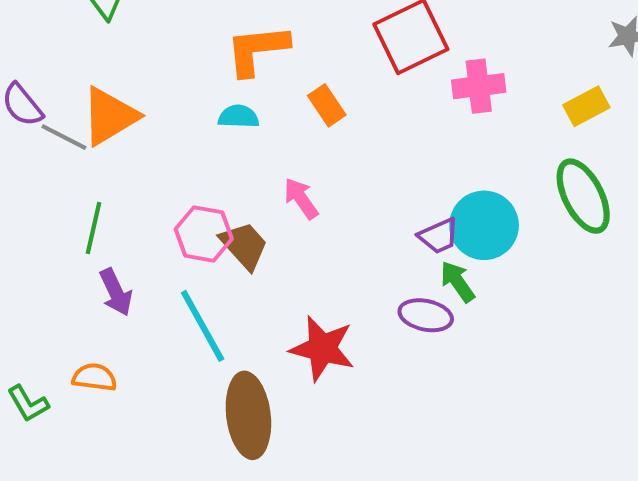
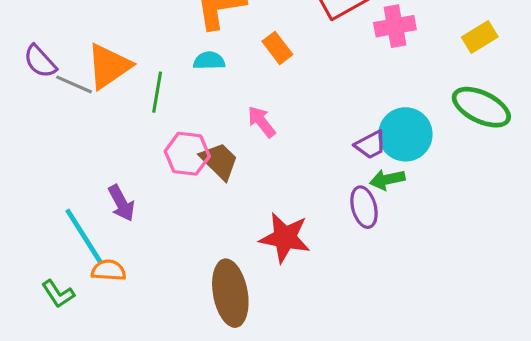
green ellipse: (583, 196) -> (481, 107), turned -34
green line: (93, 228) -> (157, 92), moved
green arrow: (458, 282) -> (387, 179), turned -64
purple ellipse: (426, 315) -> (364, 207), turned 66
cyan line: (203, 326) -> (84, 236), moved

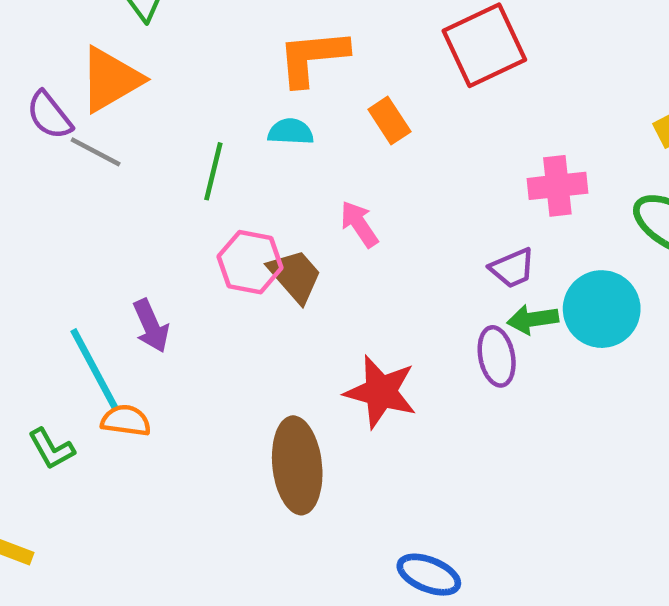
pink cross: (395, 26) -> (557, 186), moved
orange triangle: (109, 66) -> (111, 79), moved
cyan circle: (405, 134) -> (602, 309), moved

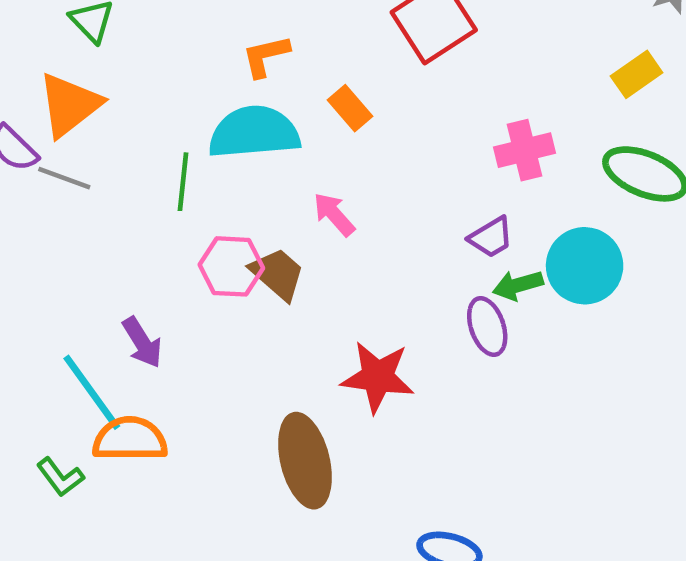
orange L-shape: (313, 57) -> (266, 56), size x0.7
cyan semicircle: (291, 132) -> (254, 132), size x2.0
orange semicircle: (126, 420) -> (130, 439), size x1.5

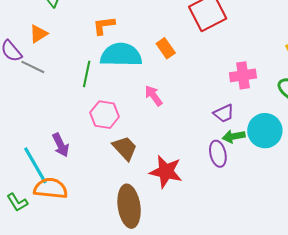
orange L-shape: (266, 56) -> (104, 26), moved
orange triangle: (69, 105) -> (39, 34), size x0.6
brown trapezoid: (278, 274) -> (125, 148), moved

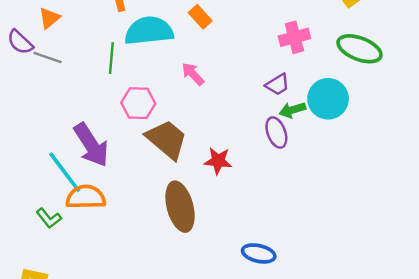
purple arrow: (61, 145) -> (91, 145), size x1.6
brown trapezoid: (125, 148) -> (167, 139), size x1.4
red star: (166, 172) -> (218, 161), size x0.7

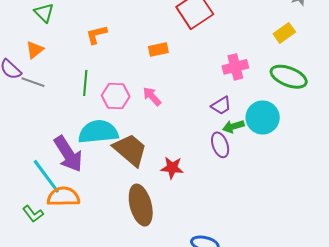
orange rectangle: (200, 17) -> (158, 50), turned -60
cyan semicircle: (149, 31) -> (98, 132), moved
pink hexagon: (138, 103) -> (116, 96), moved

